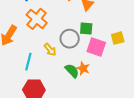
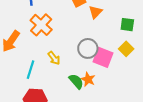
green square: (86, 28) -> (127, 25), moved
yellow square: (118, 38) -> (126, 49), turned -32
gray circle: (70, 39) -> (88, 48), moved

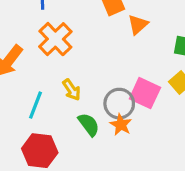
gray circle: (88, 48) -> (119, 104), moved
green semicircle: (76, 81) -> (89, 125), moved

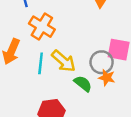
yellow arrow: (72, 90) -> (64, 61), size x1.5
cyan line: (36, 105) -> (41, 63), moved

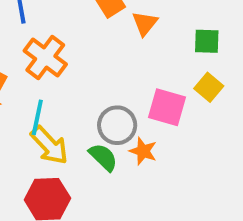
yellow arrow: (64, 61) -> (49, 145), moved
gray circle: (102, 62) -> (117, 125), moved

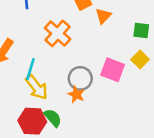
orange cross: (45, 58) -> (58, 33), moved
orange star: (143, 151) -> (76, 94), moved
green semicircle: (103, 157) -> (53, 118), moved

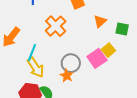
orange triangle: (103, 16) -> (100, 21), moved
yellow square: (140, 59) -> (108, 50), moved
pink square: (113, 70) -> (97, 58), turned 30

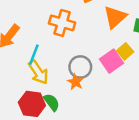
orange triangle: (100, 21) -> (115, 17), size x1.5
orange cross: (56, 26) -> (62, 23), turned -30

